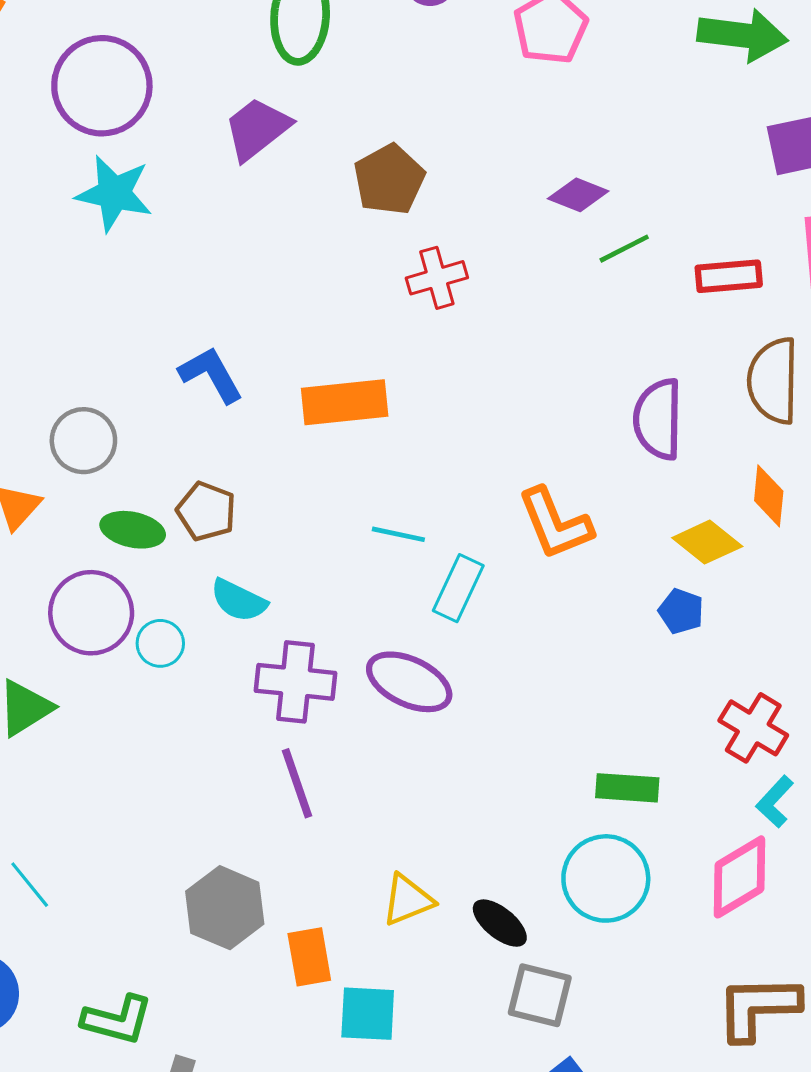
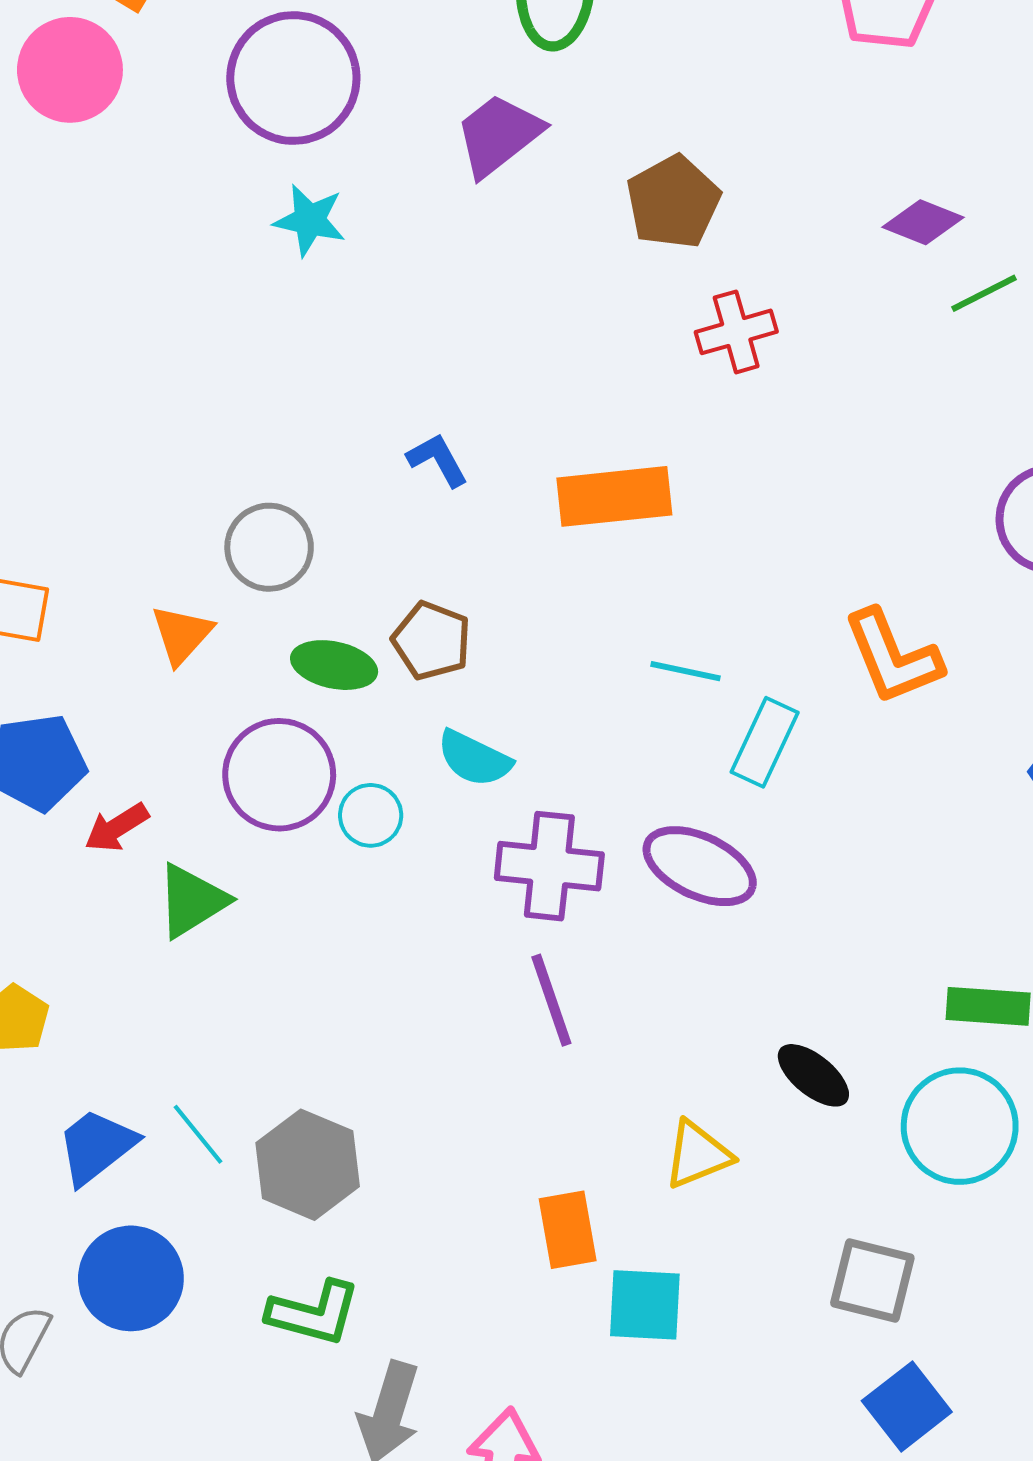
cyan star: (114, 193) -> (310, 220), size x0.7
blue L-shape: (211, 375) -> (438, 460), size x0.7
gray hexagon: (225, 908) -> (308, 1165), moved
black ellipse: (500, 923) -> (813, 1075), moved

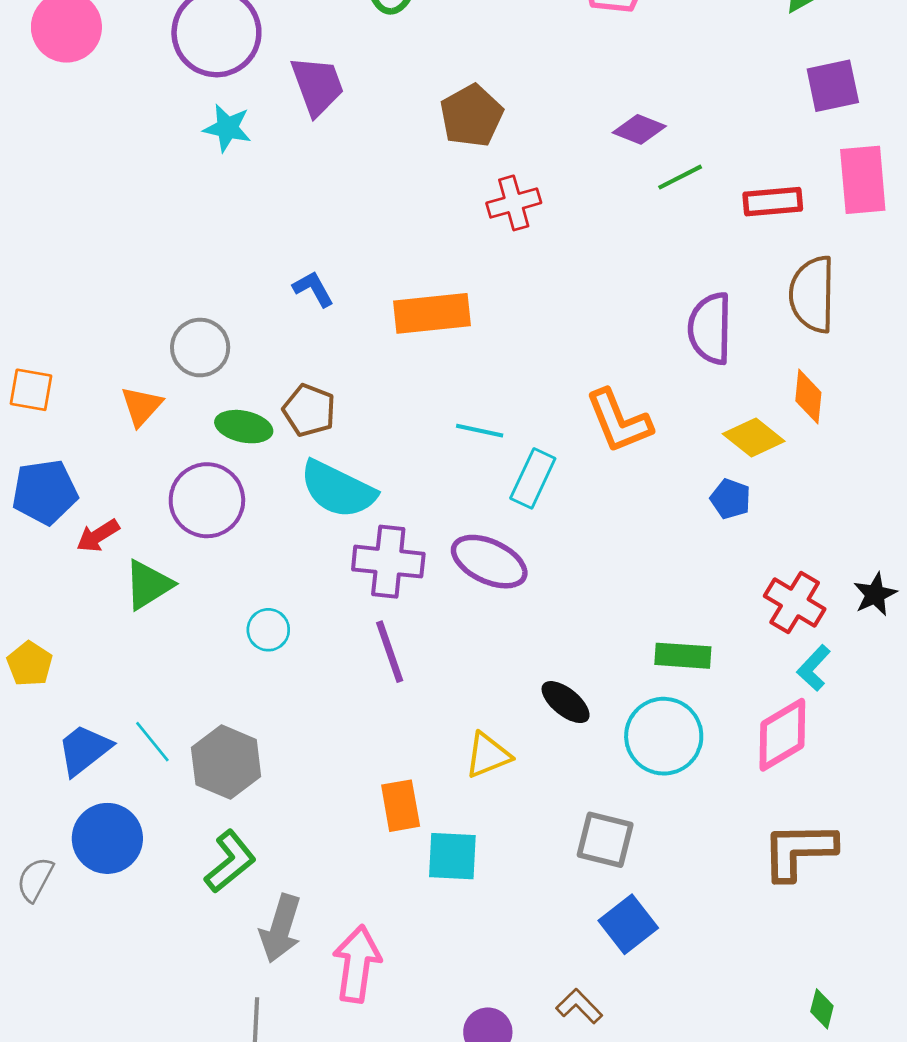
purple trapezoid: (499, 135) -> (317, 86), moved, turned 108
cyan semicircle: (474, 758) -> (338, 489), size x1.5
cyan circle: (371, 815) -> (268, 630), moved
green L-shape: (314, 1313) -> (230, 862), turned -54

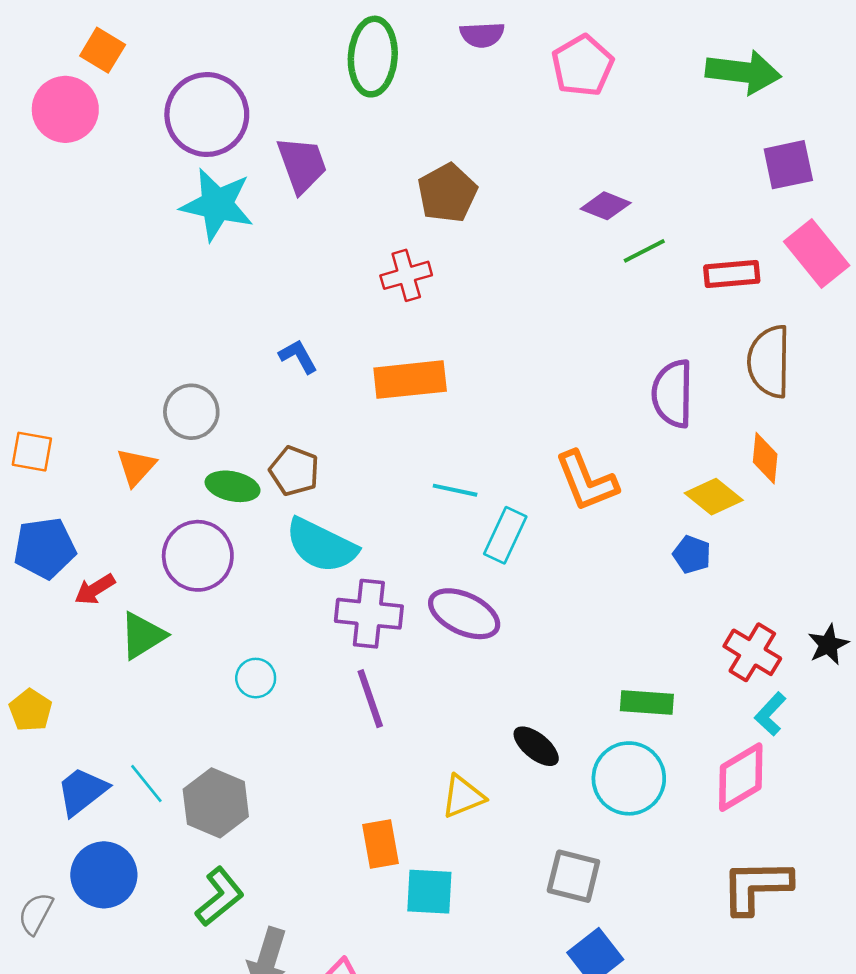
cyan star: (227, 128) -> (217, 205), size x1.6
pink rectangle: (863, 180) -> (817, 253), turned -34
red cross: (514, 203) -> (406, 275), moved

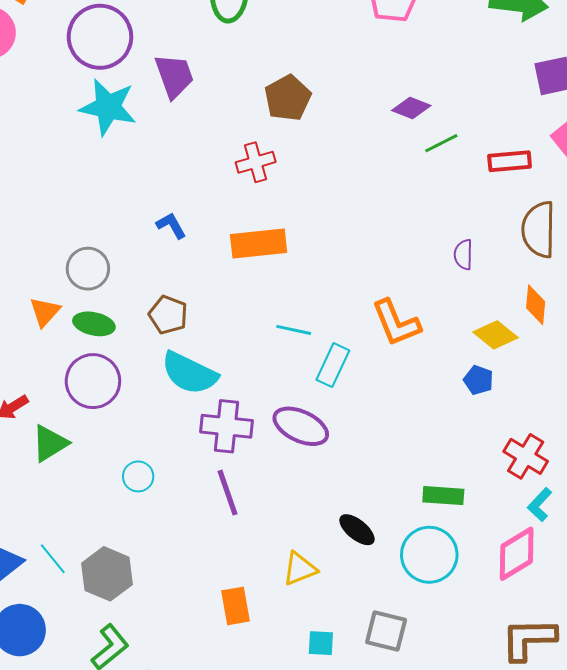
purple semicircle: (673, 394) -> (463, 255), size x0.6
green ellipse: (233, 486) -> (94, 324), moved
cyan square: (429, 892) -> (321, 643), moved, size x0.7

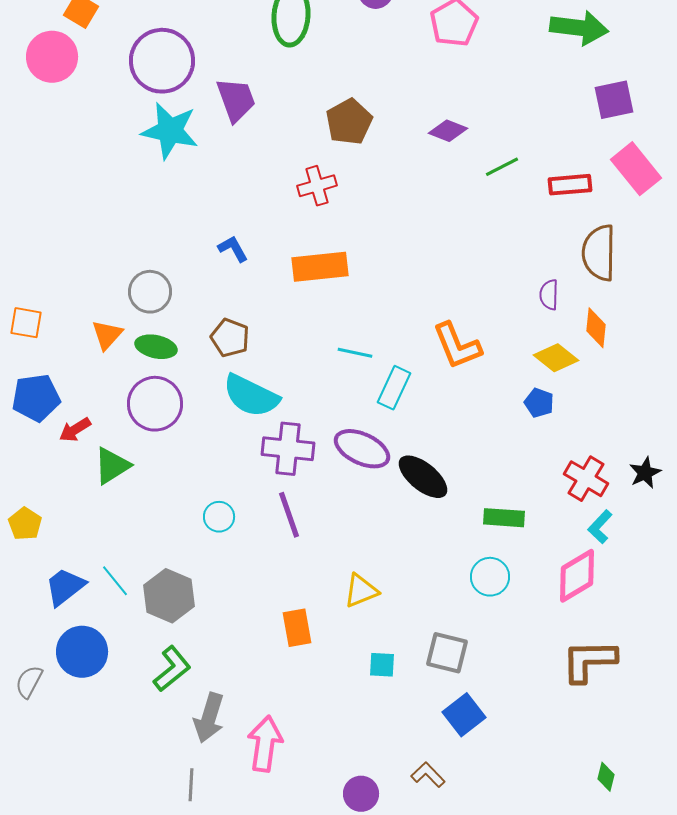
purple diamond: (411, 108) -> (448, 131), moved
purple semicircle: (463, 255) -> (549, 295), moved
cyan circle: (138, 476) -> (219, 517), moved
black ellipse: (357, 530) -> (423, 477), moved, size x1.4
cyan circle: (429, 555) -> (490, 577), size x0.7

